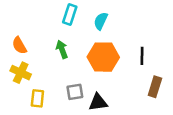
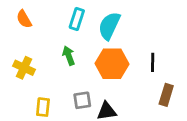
cyan semicircle: (101, 21) -> (109, 26), size x1.5
orange semicircle: (19, 45) -> (24, 19), moved
yellow cross: (21, 73) -> (24, 68), moved

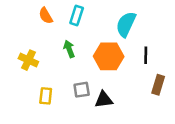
orange semicircle: (24, 19) -> (46, 16), moved
cyan semicircle: (109, 26) -> (126, 24), moved

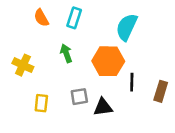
black line: (146, 55) -> (132, 82), moved

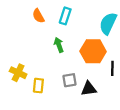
yellow cross: (23, 65) -> (18, 73), moved

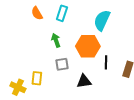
yellow cross: (18, 73) -> (18, 87), moved
gray square: (69, 80) -> (62, 64), moved

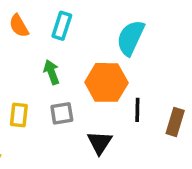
yellow rectangle: (37, 78) -> (19, 115), moved
black triangle: (84, 81) -> (100, 143), turned -49

